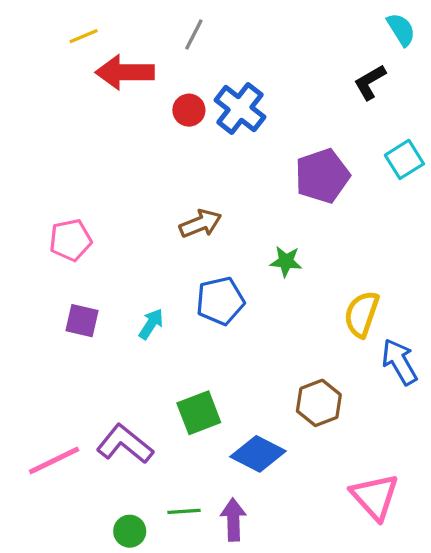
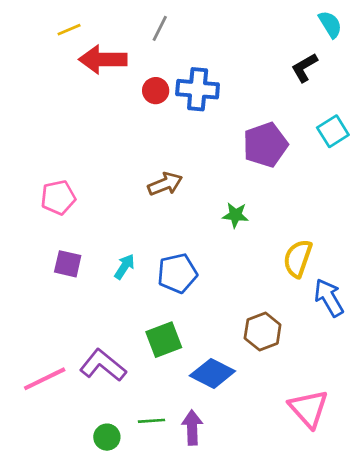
blue cross: (240, 108) -> (198, 89), turned -33
blue pentagon: (220, 301) -> (177, 273), moved

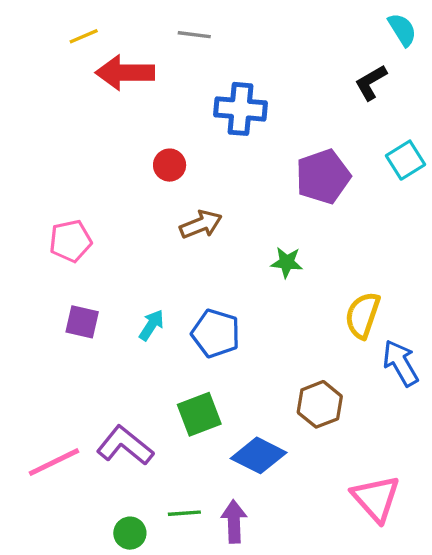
gray line: (160, 28) -> (194, 35), turned 70
red circle: (156, 91) -> (170, 165), moved
blue pentagon: (177, 273) -> (216, 333), turned 30

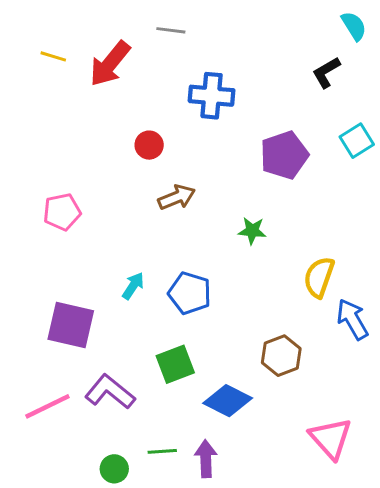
yellow line: (84, 36) -> (53, 56), moved, turned 40
red arrow: (125, 73) -> (110, 64), turned -51
purple square: (82, 322) -> (71, 325), moved, size x1.6

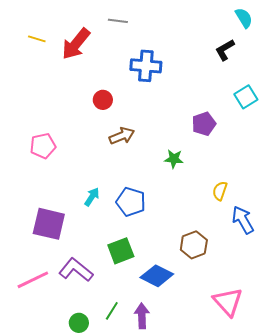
purple pentagon: (284, 155) -> (204, 124), moved, size x0.7
yellow semicircle: (319, 277) -> (220, 191), size x0.7
green line: (162, 451) -> (112, 311), turned -54

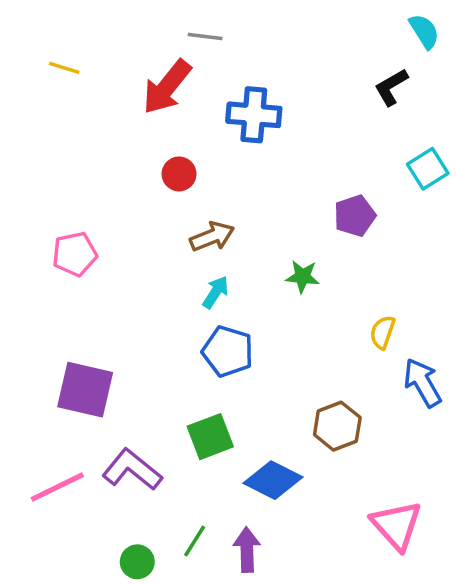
red arrow: (76, 44) -> (167, 87), moved
cyan arrow: (92, 197) -> (216, 292), moved

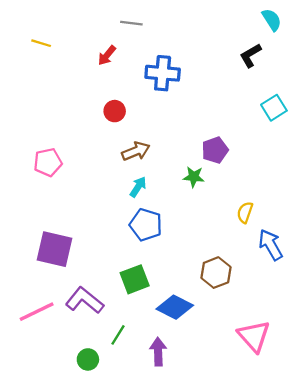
red arrow: (167, 87) -> (107, 55), size x0.6
purple pentagon: (355, 216) -> (215, 150), moved
green line: (195, 541) -> (118, 335), moved

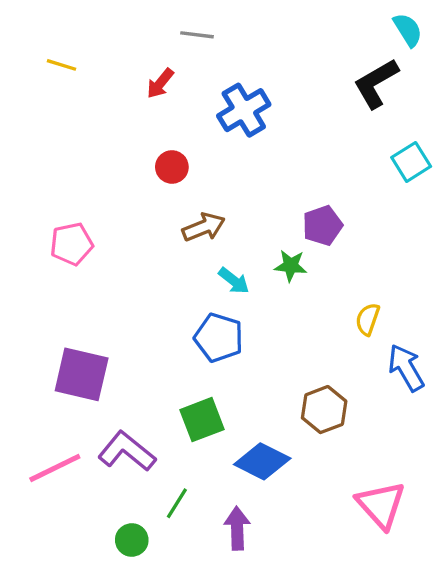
black L-shape: (251, 55) -> (376, 83), size x1.4
blue cross: (163, 73) -> (244, 110), turned -36
cyan arrow: (138, 187) -> (234, 281), moved, turned 95

